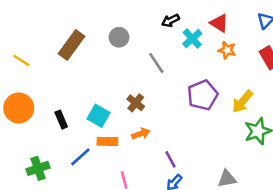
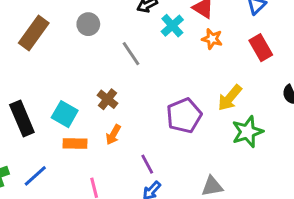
purple pentagon: (203, 95) -> (184, 116), moved
black rectangle: (61, 120) -> (22, 118), size x1.6
orange arrow: (141, 134) -> (113, 135), turned 138
blue line: (80, 157) -> (35, 176), moved

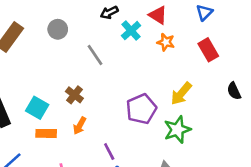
green star: (247, 132) -> (177, 130), moved

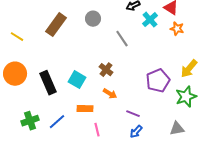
orange arrow: (80, 126) -> (110, 94), turned -88
orange rectangle: (46, 133) -> (85, 109), moved
purple line: (109, 151) -> (133, 114), turned -40

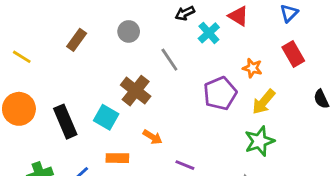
brown rectangle: (56, 25) -> (77, 40), size x0.7
orange star: (177, 29) -> (252, 68), moved
brown cross: (106, 70) -> (136, 91), moved, size x1.5
purple pentagon: (158, 81) -> (220, 93), moved

